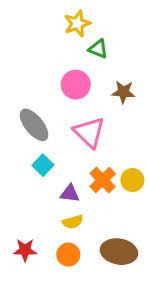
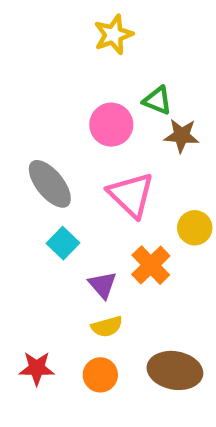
green triangle: (98, 49) -> (157, 100), moved
yellow circle: (132, 180) -> (195, 228), moved
purple triangle: (70, 193) -> (103, 285), turned 42

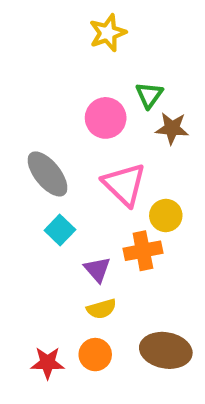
green triangle: (157, 100) -> (149, 95), turned 44
yellow circle: (195, 228) -> (166, 215), moved
orange cross: (151, 265) -> (143, 251), turned 33
red star: (37, 368) -> (48, 363), moved

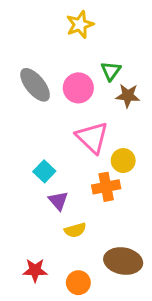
gray ellipse: (48, 174) -> (35, 85), moved
purple triangle: (97, 269) -> (58, 201), moved
orange circle: (95, 355) -> (78, 283), moved

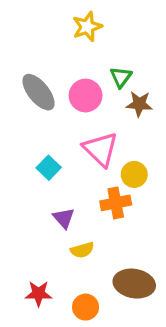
cyan square: (44, 171) -> (49, 168), moved

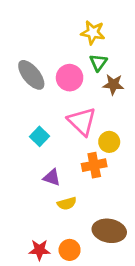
yellow star: (87, 27) -> (93, 32), moved, turned 30
purple triangle: (64, 218) -> (52, 177), turned -30
red star: (39, 294) -> (39, 250), moved

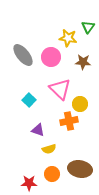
yellow star: (93, 32) -> (68, 38), moved
green triangle: (98, 63) -> (88, 27), moved
orange circle: (70, 250) -> (52, 174), moved

